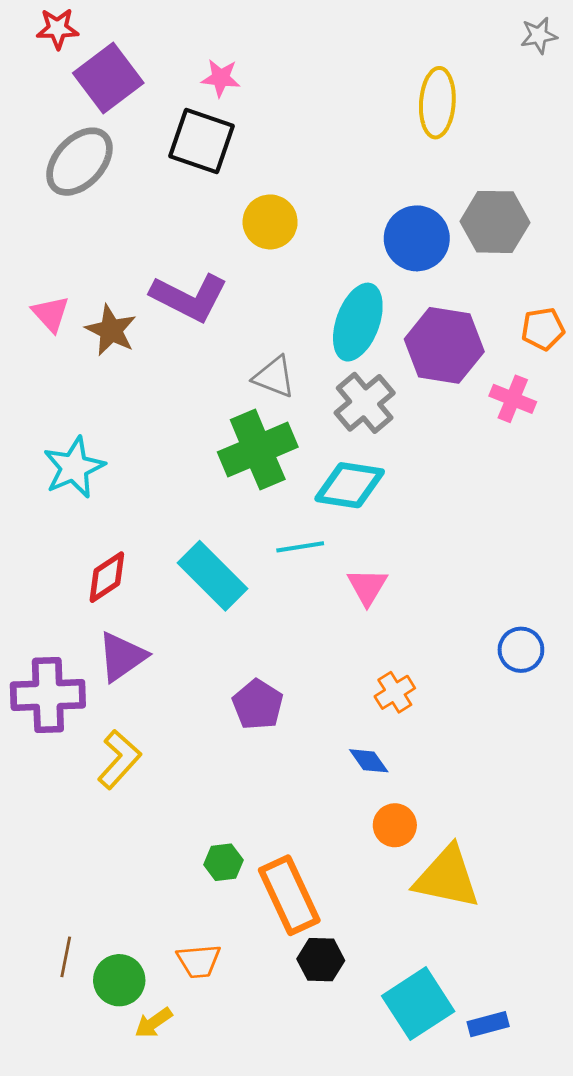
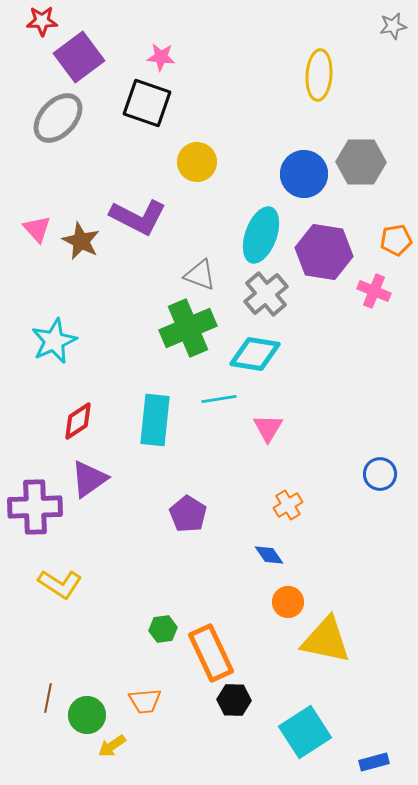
cyan rectangle: (212, 576) -> (155, 420), turned 51
yellow L-shape: (119, 759) -> (60, 584), moved, turned 81
blue rectangle: (488, 1024) -> (374, 762), moved

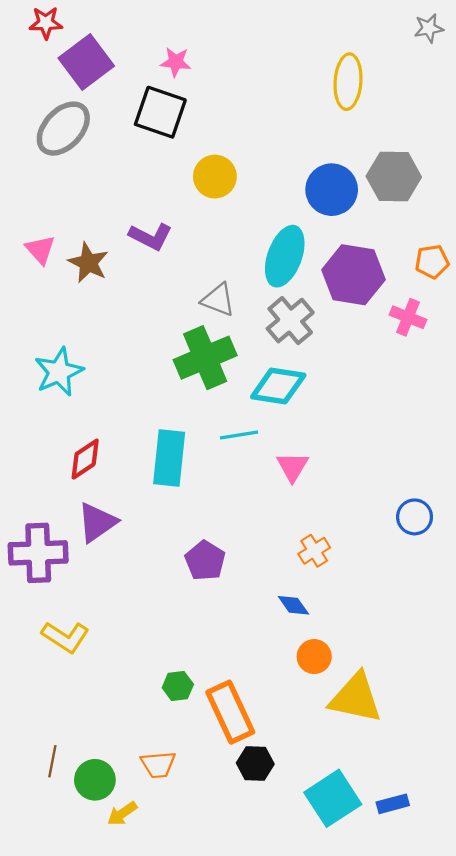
purple L-shape: (138, 217) -> (151, 237), size x0.7
blue rectangle: (374, 762) -> (393, 804), moved

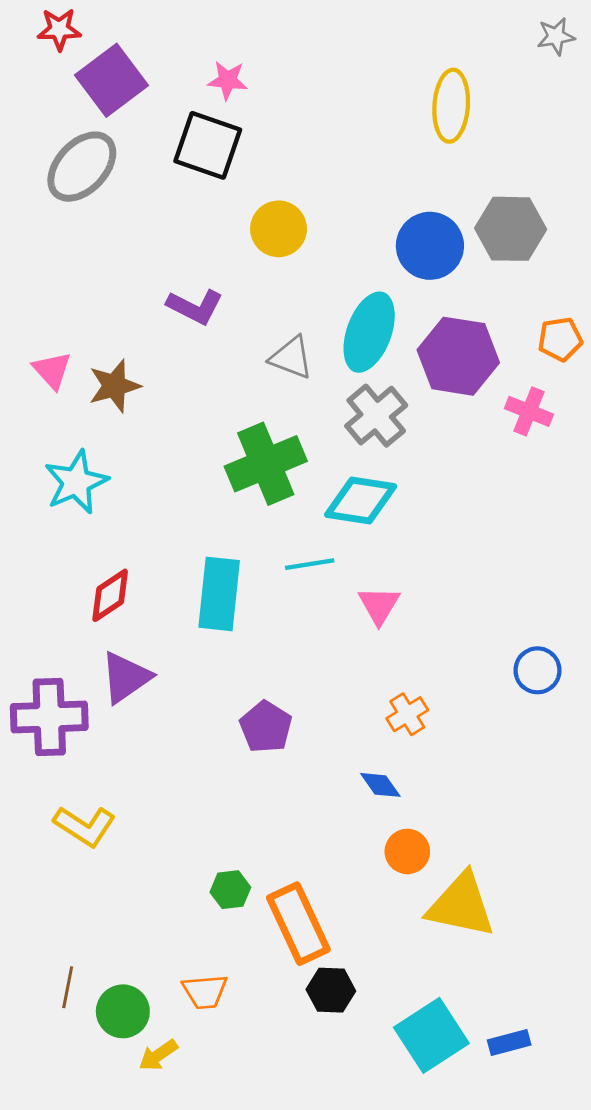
pink triangle: (40, 250) -> (52, 370), moved
brown star: (88, 263) -> (114, 386), moved, turned 30
gray triangle: (218, 300) -> (291, 358), moved

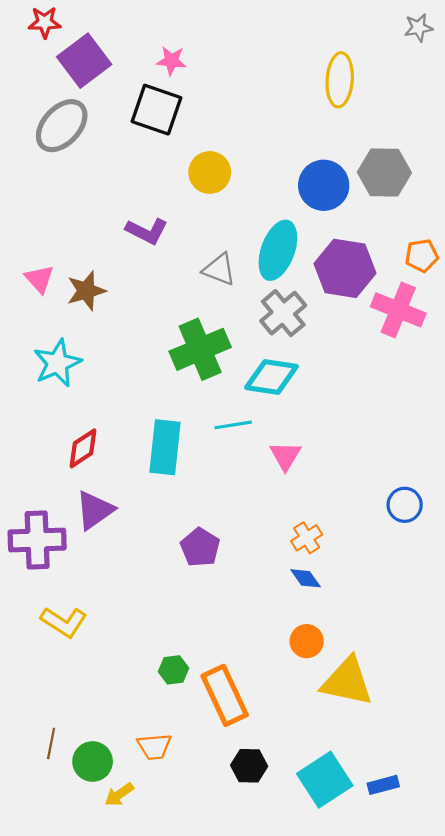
pink cross: (529, 411) -> (398, 310), size x1.5
blue diamond: (380, 785) -> (306, 578), moved
black hexagon: (331, 990) -> (249, 766), moved

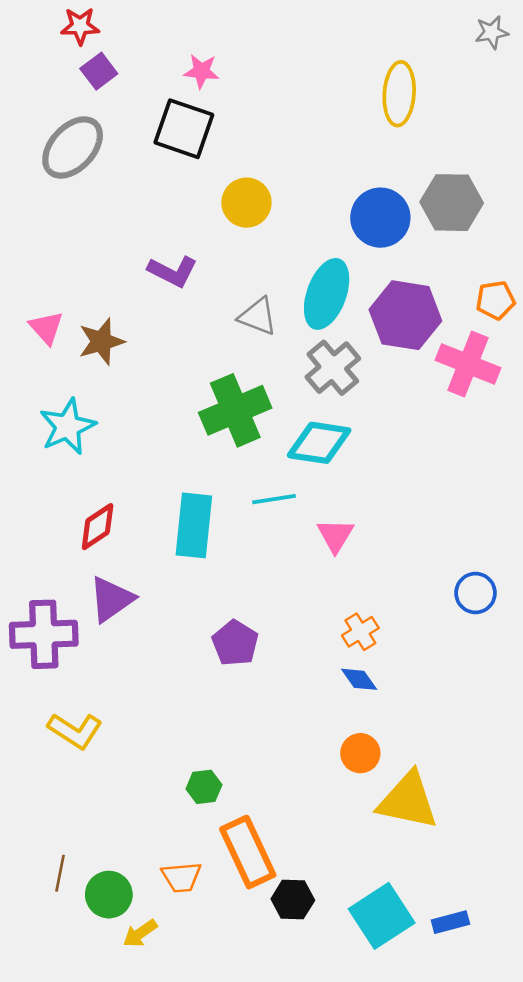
red star: (45, 22) -> (80, 26), moved
purple square: (84, 61) -> (99, 71), size x0.6
orange rectangle: (225, 695) -> (248, 852), moved

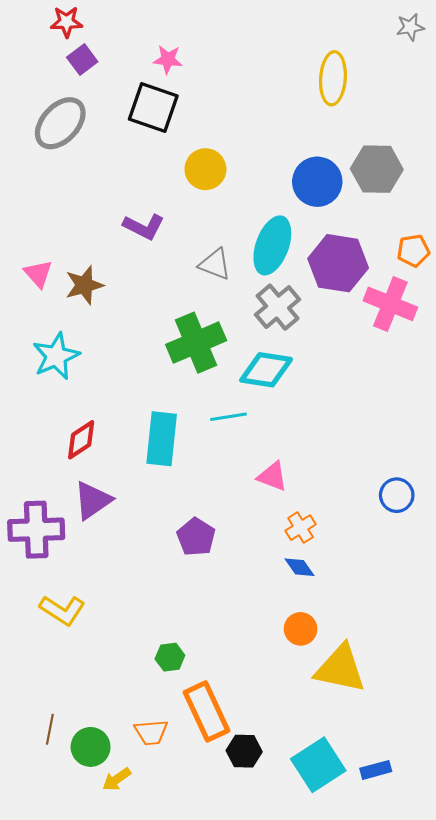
pink triangle: (335, 535) -> (272, 476), moved, turned -40

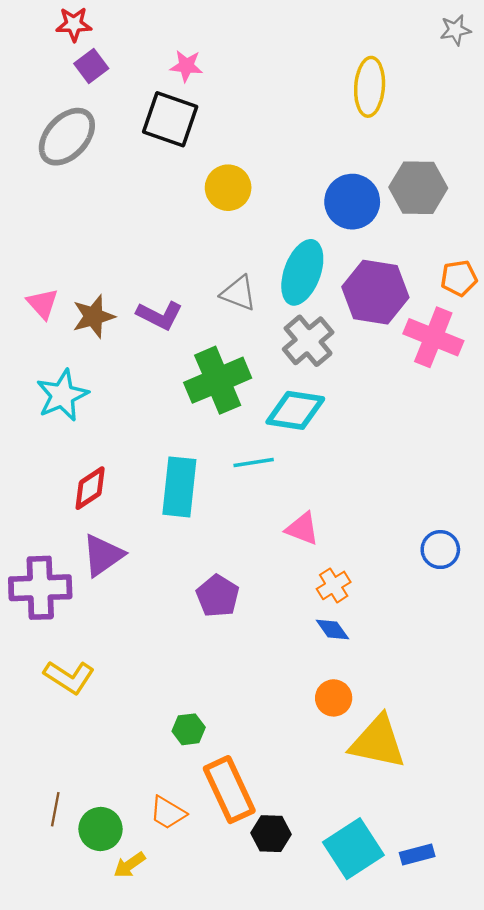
purple L-shape: (144, 227) -> (160, 315), moved
orange trapezoid: (151, 732) -> (168, 813), turned 36

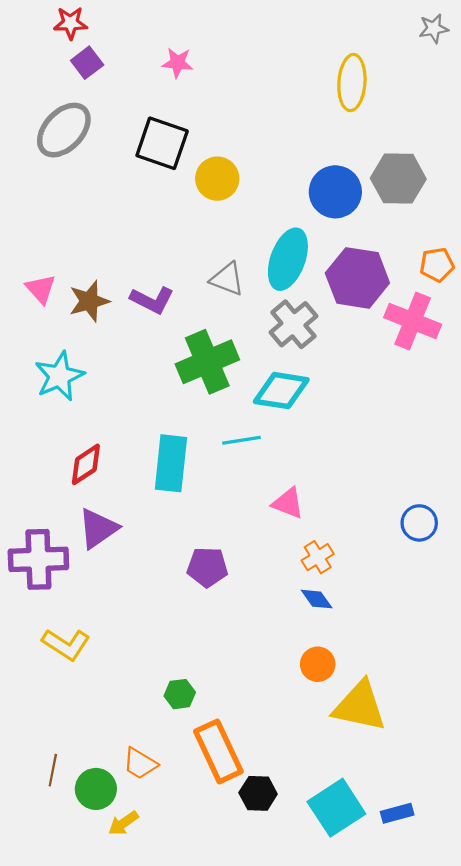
black square: (170, 119) -> (162, 143), moved
purple pentagon: (218, 596) -> (207, 567), turned -30
orange trapezoid: (168, 813) -> (140, 764), moved

